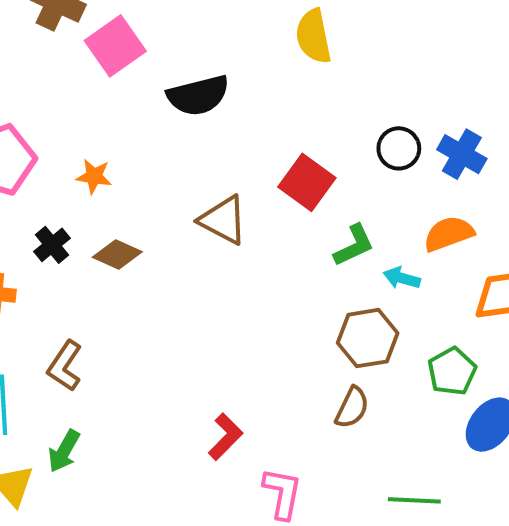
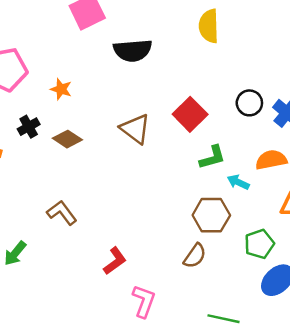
brown L-shape: (65, 366) -> (62, 213), moved, turned 100

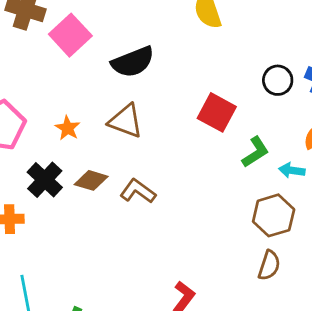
orange star: (61, 89) -> (68, 128), turned 30
black cross: (29, 127) -> (45, 180), size x1.4
brown triangle: (135, 129) -> (126, 121), moved
brown L-shape: (62, 213) -> (138, 191), moved

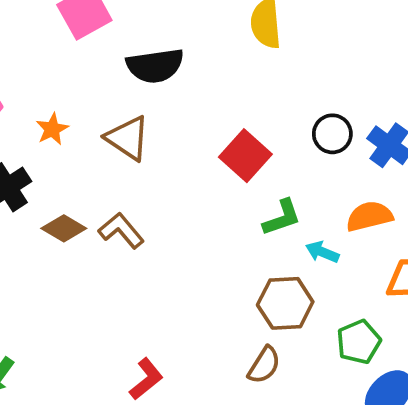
brown diamond: (91, 180) -> (64, 228), moved

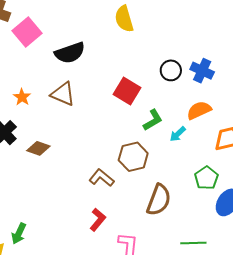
brown L-shape: (121, 231) -> (102, 178), moved
cyan arrow: (322, 252) -> (178, 134), turned -54
brown hexagon: (285, 303) -> (133, 157), moved
brown semicircle: (264, 365) -> (159, 200), size x1.5

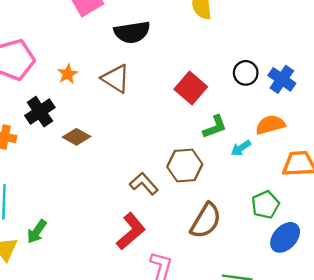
red L-shape: (98, 220) -> (131, 231), size x1.4

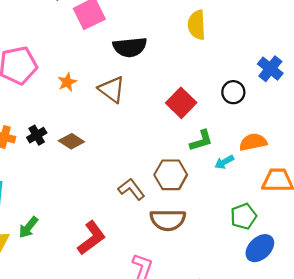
blue cross: (282, 79) -> (270, 69), moved
black cross: (40, 112) -> (37, 135), moved, size x0.7
brown semicircle: (206, 221) -> (168, 220), moved, turned 56
red L-shape: (131, 231) -> (91, 238), moved

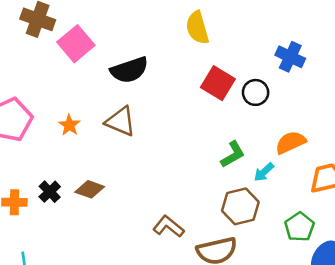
red square: (181, 103) -> (218, 83), moved
brown hexagon: (171, 175) -> (240, 206), moved

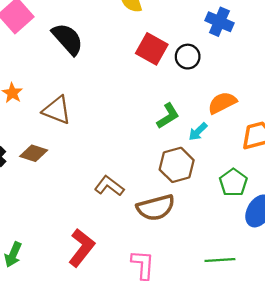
black semicircle: (129, 70) -> (68, 39), turned -111
brown triangle: (121, 121) -> (57, 110), moved

